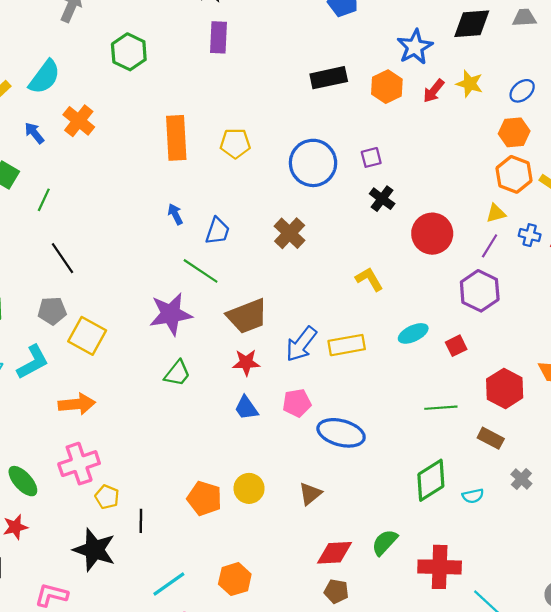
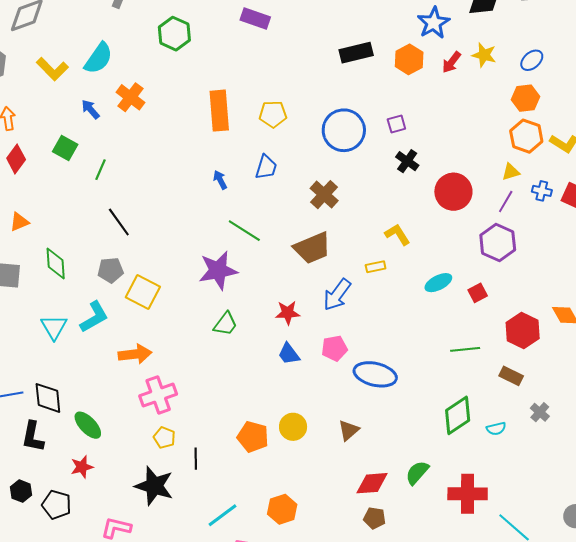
purple rectangle: (218, 37) -> (255, 19), turned -72
blue trapezoid: (218, 231) -> (266, 167), moved
brown trapezoid: (247, 316) -> (312, 248), moved
yellow rectangle: (347, 345) -> (376, 267), moved, size x0.6
pink cross: (79, 464) -> (158, 395), moved

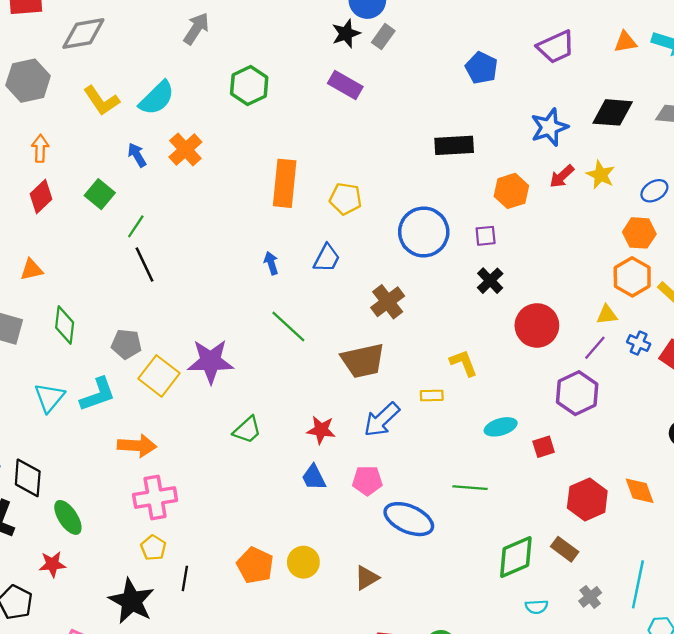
orange hexagon: (409, 59) -> (511, 191), moved
black line: (119, 222) -> (145, 265), moved
purple star: (218, 270) -> (211, 361), moved
green line: (465, 349) -> (470, 488), moved
green diamond: (458, 415) -> (516, 557), moved

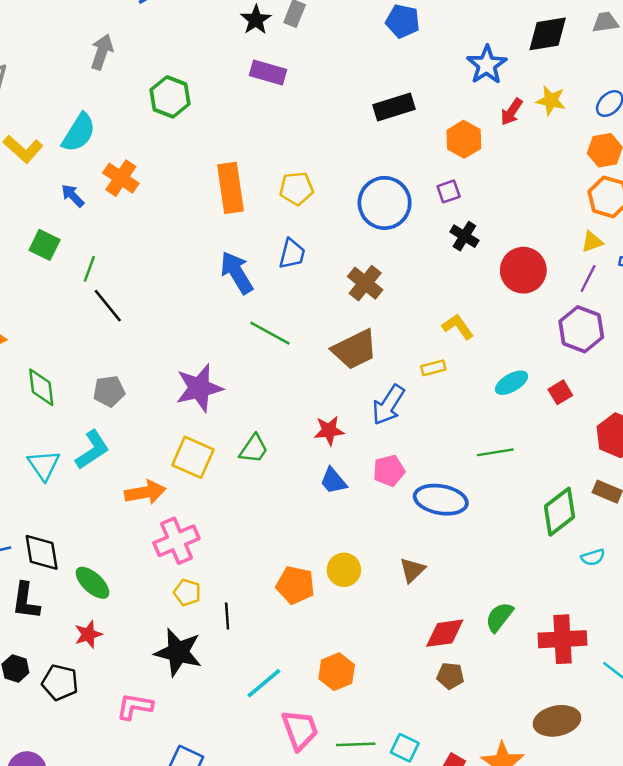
blue arrow: (271, 263) -> (237, 273), size x1.8
yellow square: (159, 376) -> (193, 457), moved

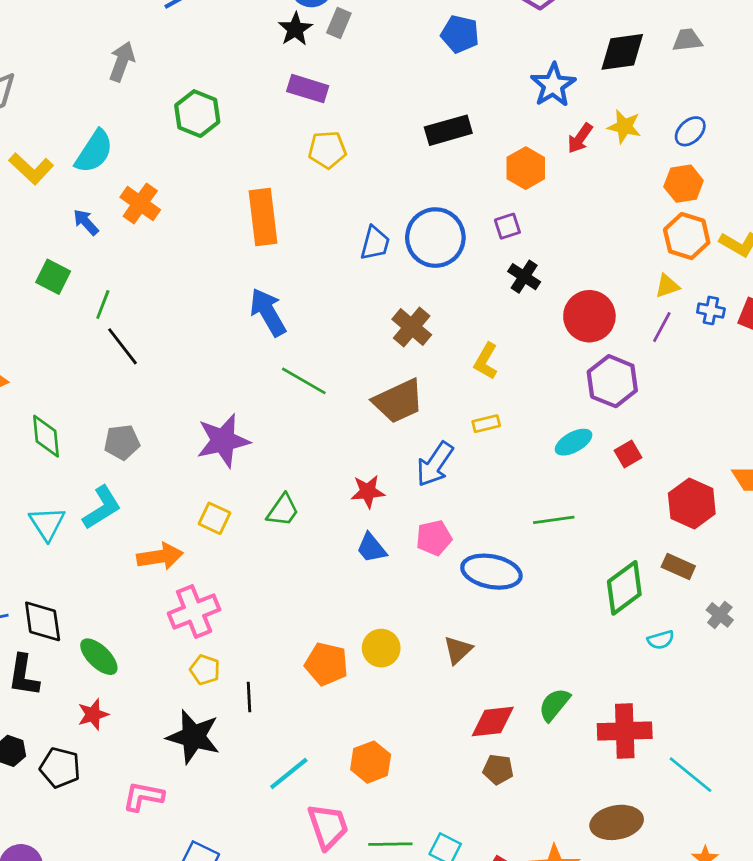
yellow pentagon: (296, 188) -> (327, 150), moved
blue trapezoid: (292, 254) -> (375, 243), moved
yellow L-shape: (458, 327) -> (486, 361), moved, turned -116
purple hexagon: (581, 329) -> (612, 381), moved
yellow square: (193, 457) -> (214, 518), size x0.7

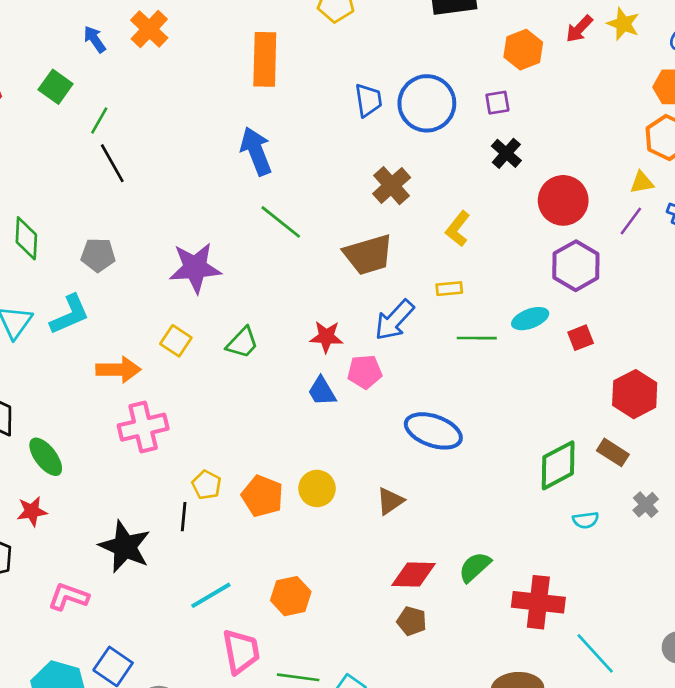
blue trapezoid: (375, 243) -> (368, 100), turned -32
green line: (554, 520) -> (477, 338), moved
pink pentagon: (434, 538) -> (365, 372), moved
yellow pentagon: (205, 670) -> (207, 485), moved

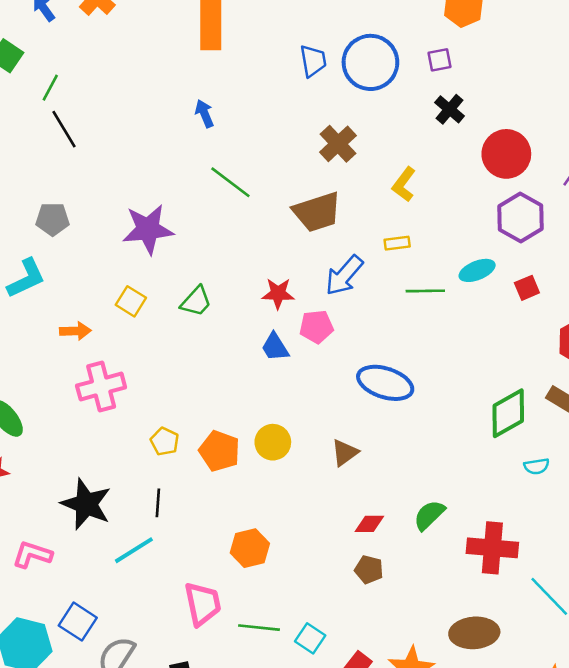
blue arrow: (256, 151) -> (204, 114), size x0.6
orange arrow: (118, 370) -> (75, 331), size x0.7
black line: (184, 517) -> (158, 503), moved
red diamond: (413, 575) -> (369, 524), size x0.7
cyan line: (211, 595) -> (134, 550), moved

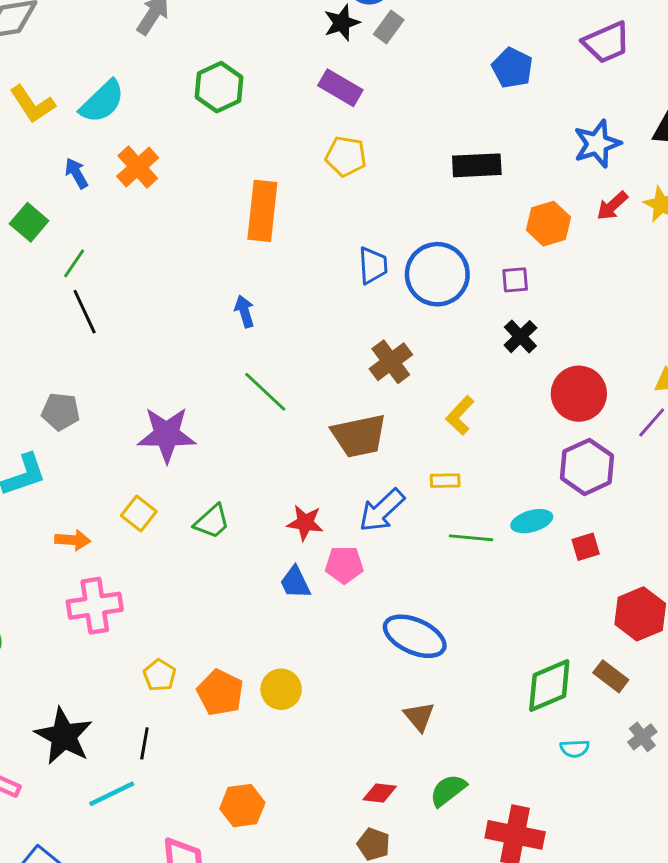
brown triangle: (345, 453) -> (419, 717), moved, turned -40

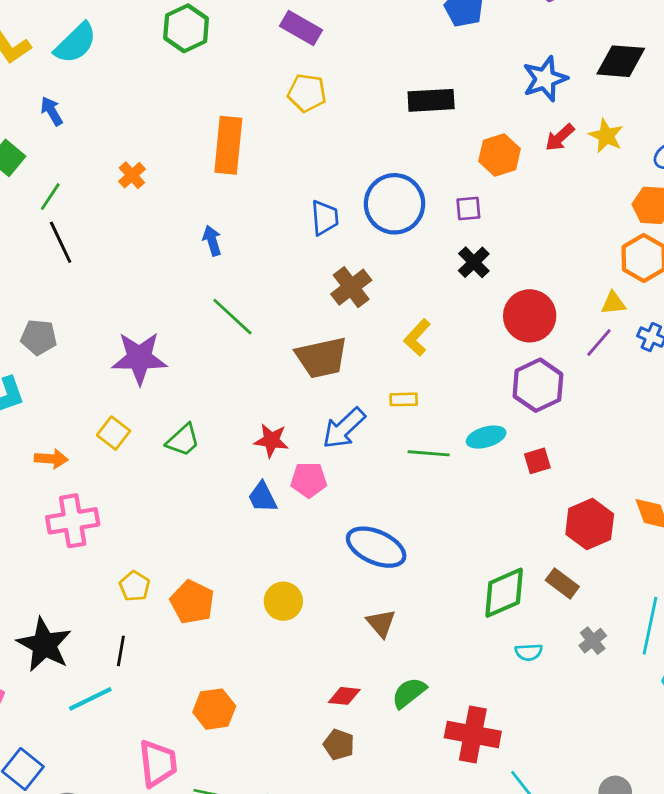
orange cross: (138, 167) -> (132, 175), moved, size x0.7
blue trapezoid: (373, 265) -> (325, 218), moved
yellow circle: (281, 689) -> (283, 601), moved

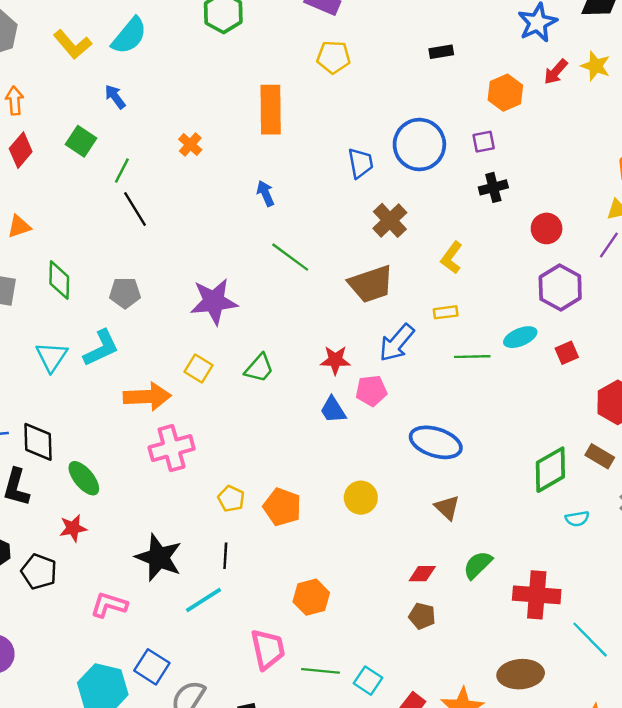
black rectangle: (431, 100) -> (441, 52), size x0.6
black cross: (474, 262) -> (493, 187), turned 36
red circle: (530, 316) -> (547, 228), size x0.7
orange arrow: (51, 459) -> (147, 397), size x1.6

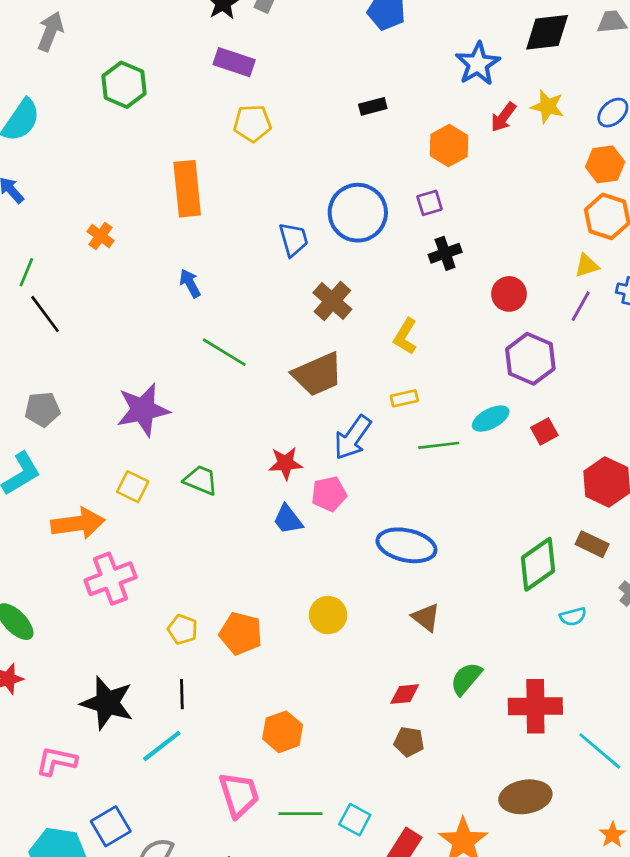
green trapezoid: (259, 368) -> (201, 480), turned -104
blue square: (152, 667) -> (111, 826), turned 32

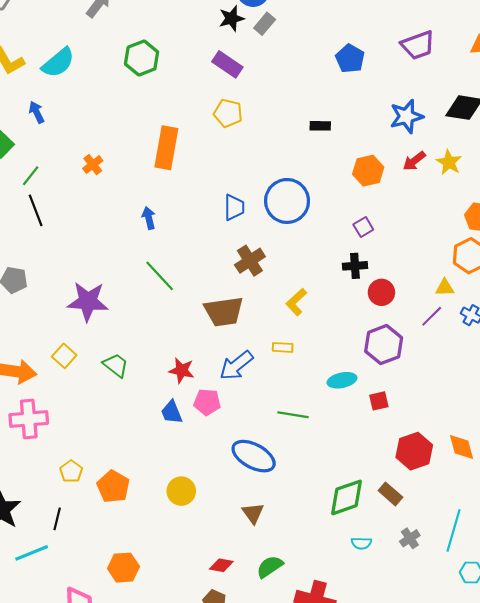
purple square: (430, 203) -> (363, 227), moved, turned -30
black cross: (445, 253) -> (355, 266), moved
green line: (439, 445) -> (293, 415), moved

